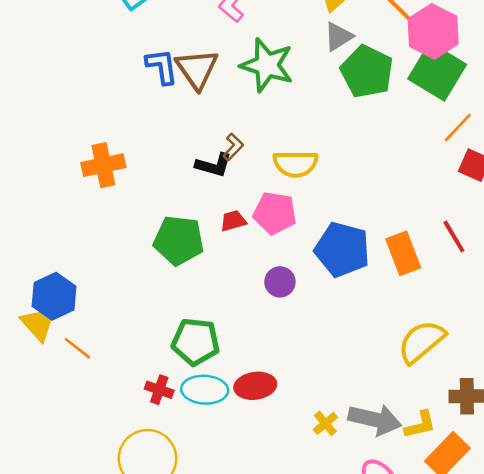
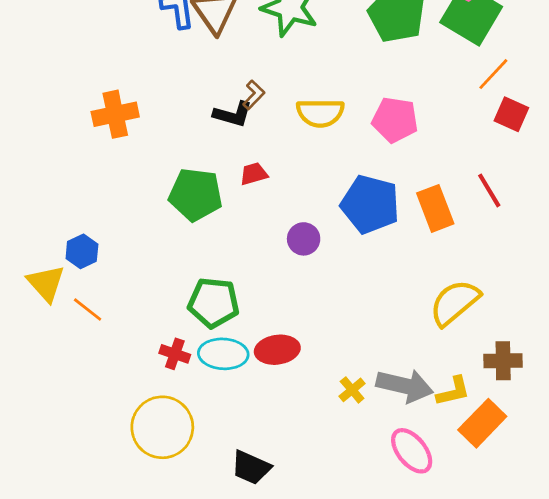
pink pentagon: (275, 213) -> (395, 120), moved
blue hexagon: (54, 296) -> (82, 251), moved, size x0.7

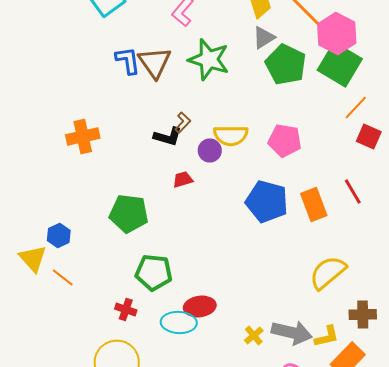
green pentagon: (196, 195) -> (129, 214), moved
purple circle: (304, 239) -> (210, 150), moved
cyan ellipse: (223, 354) -> (179, 322), moved

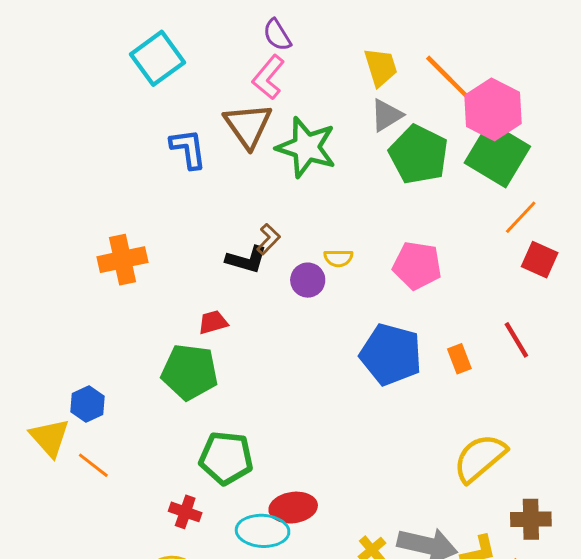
brown triangle: (155, 62) -> (248, 125), moved
yellow semicircle: (231, 136) -> (338, 258), size x0.6
red trapezoid: (183, 180) -> (213, 322), moved
orange rectangle: (314, 204) -> (459, 359), size x0.6

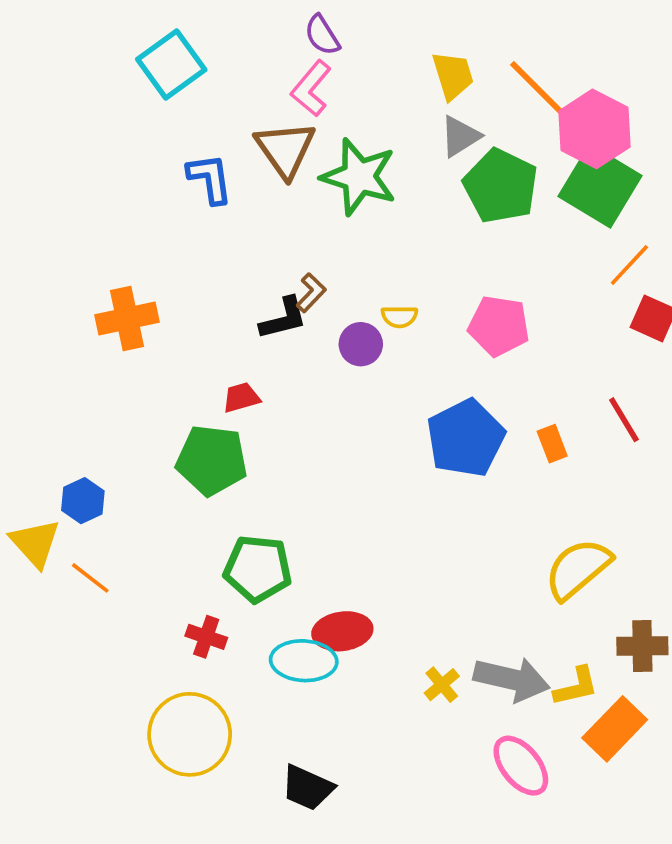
black L-shape: (246, 260) -> (283, 318), turned -30
blue pentagon: (391, 354) -> (466, 438), turned 30

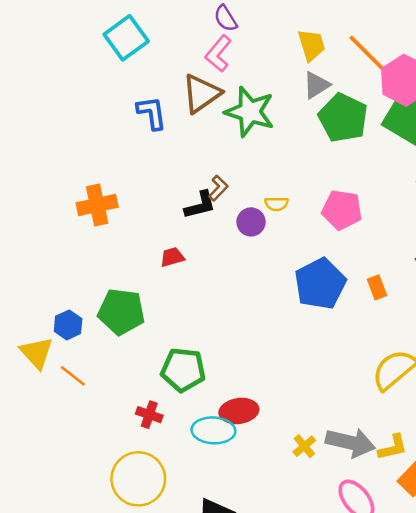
brown triangle: (285, 149) -> (201, 94), turned 30
green pentagon: (212, 460) -> (121, 312), moved

